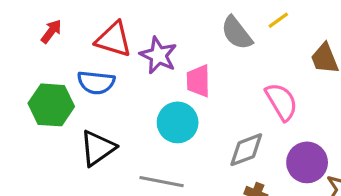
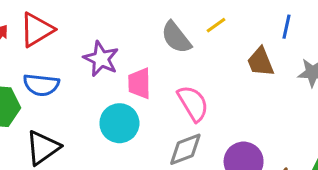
red triangle: (114, 39) -> (37, 30), moved, turned -48
pink semicircle: (281, 102) -> (193, 103), moved

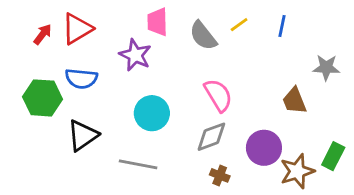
blue line: (286, 27) -> (282, 26), moved
brown trapezoid: (260, 62) -> (294, 101), moved
pink trapezoid: (139, 83) -> (157, 22), moved

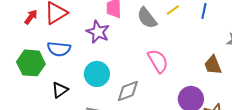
cyan circle: (152, 113) -> (97, 74), moved
black triangle: (83, 135) -> (60, 90), size x0.7
gray diamond: (211, 137) -> (128, 91), moved

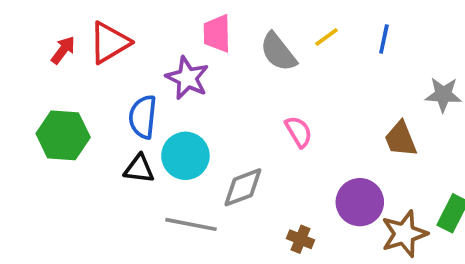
blue semicircle: (59, 49) -> (143, 117), moved, turned 90
pink semicircle: (158, 61) -> (299, 132), size x0.7
black triangle: (60, 90) -> (139, 169), moved, turned 42

